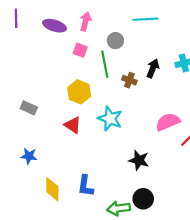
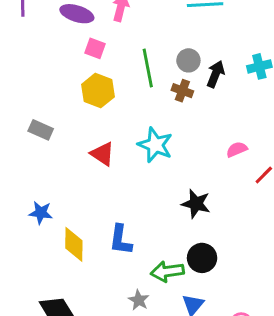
gray circle: (115, 41) -> (188, 60), moved
pink square: (80, 50) -> (95, 48), moved
yellow hexagon: (79, 92) -> (98, 91), moved
pink semicircle: (168, 122) -> (237, 149), size x0.6
blue star: (29, 156) -> (41, 213), moved

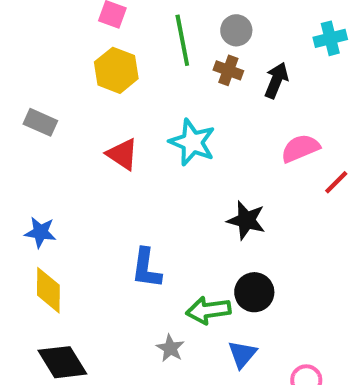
black arrow: (216, 74) -> (276, 80), moved
pink semicircle: (237, 149) -> (300, 148), size x1.4
yellow diamond: (74, 244) -> (48, 290), moved

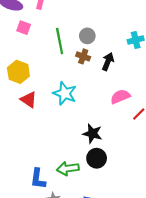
yellow hexagon: (116, 70) -> (18, 72), moved
blue L-shape: (146, 268) -> (38, 179), moved
black circle: (254, 292) -> (97, 158), moved
green arrow: (208, 310) -> (68, 169), moved

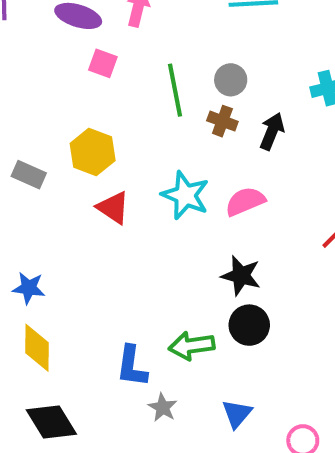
pink semicircle: (120, 97) -> (245, 201), moved

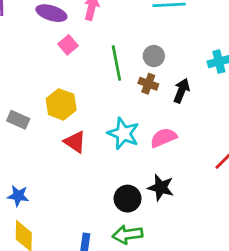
pink square: (103, 63) -> (68, 45), turned 30
black circle: (249, 325) -> (128, 199), moved

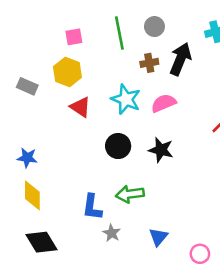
pink square: (68, 45) -> (74, 37), moved, turned 30
brown cross: (148, 84) -> (149, 63), moved, turned -30
black arrow: (181, 91) -> (180, 59), size x1.4
black circle: (128, 199) -> (118, 146), moved

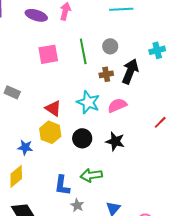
pink square: (74, 37) -> (48, 54), size x1.5
yellow hexagon: (67, 72) -> (50, 132), moved
blue star: (27, 158) -> (25, 147), moved
yellow diamond: (32, 195) -> (16, 176), turned 50

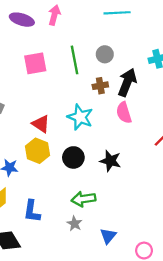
pink semicircle: (117, 105) -> (124, 113), moved, turned -84
blue L-shape: (62, 185) -> (32, 211), moved
gray star: (77, 205) -> (75, 224), moved

